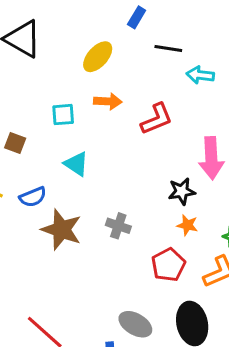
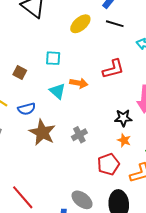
black line: (168, 48) -> (115, 24), moved
orange arrow: (108, 101) -> (79, 83), moved
gray cross: (118, 226) -> (79, 135), turned 35

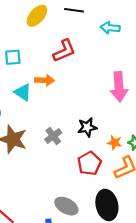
red L-shape: (113, 69) -> (64, 51), moved
black star: (123, 118) -> (87, 127), moved
orange star: (124, 140) -> (115, 143), moved

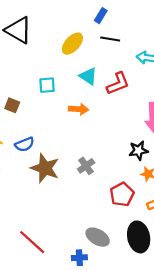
red L-shape: (64, 51) -> (118, 84), moved
cyan triangle: (23, 92) -> (88, 76), moved
black star: (87, 127) -> (139, 151), moved

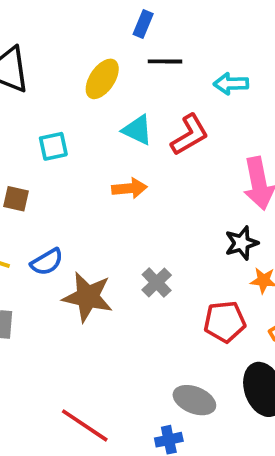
cyan square: (47, 85) -> (53, 146), moved
red pentagon: (122, 194) -> (225, 322), turned 30

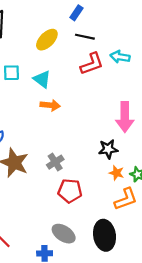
cyan triangle: (137, 130) -> (42, 79), moved
red L-shape: (190, 135) -> (92, 64), moved
red pentagon: (225, 322) -> (70, 191), moved

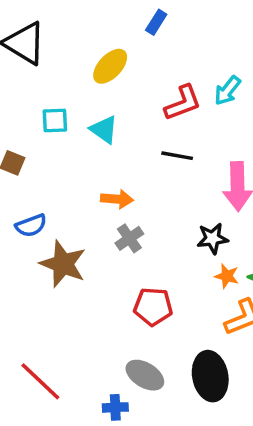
black line: (85, 37) -> (177, 156), moved
cyan arrow: (120, 57) -> (227, 91), turned -60
orange arrow: (50, 105) -> (117, 199), moved
gray cross: (55, 162) -> (129, 238), moved

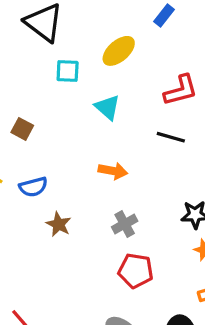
cyan square: (55, 120) -> (68, 71), moved
gray cross: (129, 238) -> (125, 224), moved
brown star: (63, 264) -> (59, 224), size x0.6

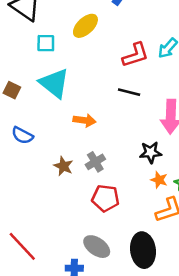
cyan triangle: (107, 107) -> (54, 83), moved, size x1.5
blue semicircle: (33, 187) -> (22, 135), turned 45
brown star: (59, 224) -> (63, 166), moved

